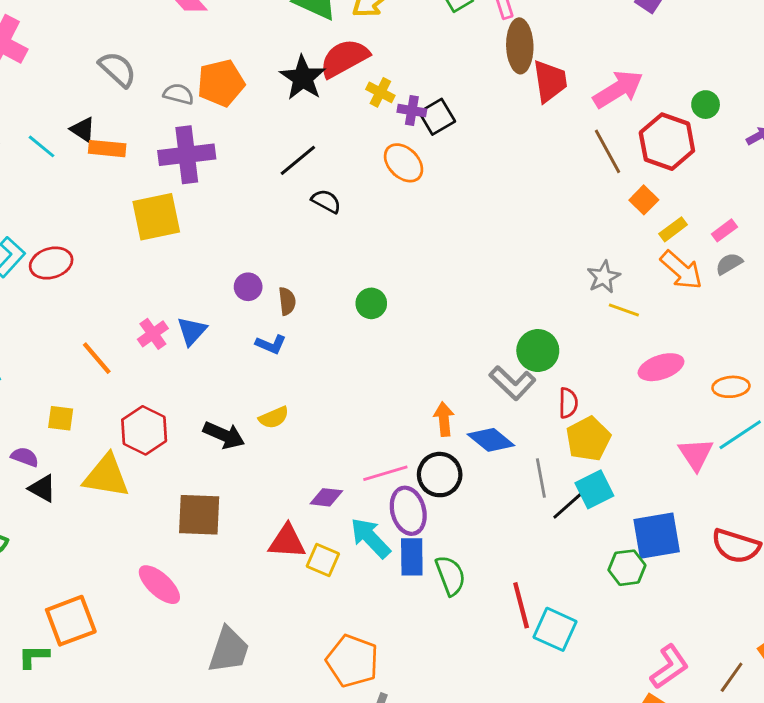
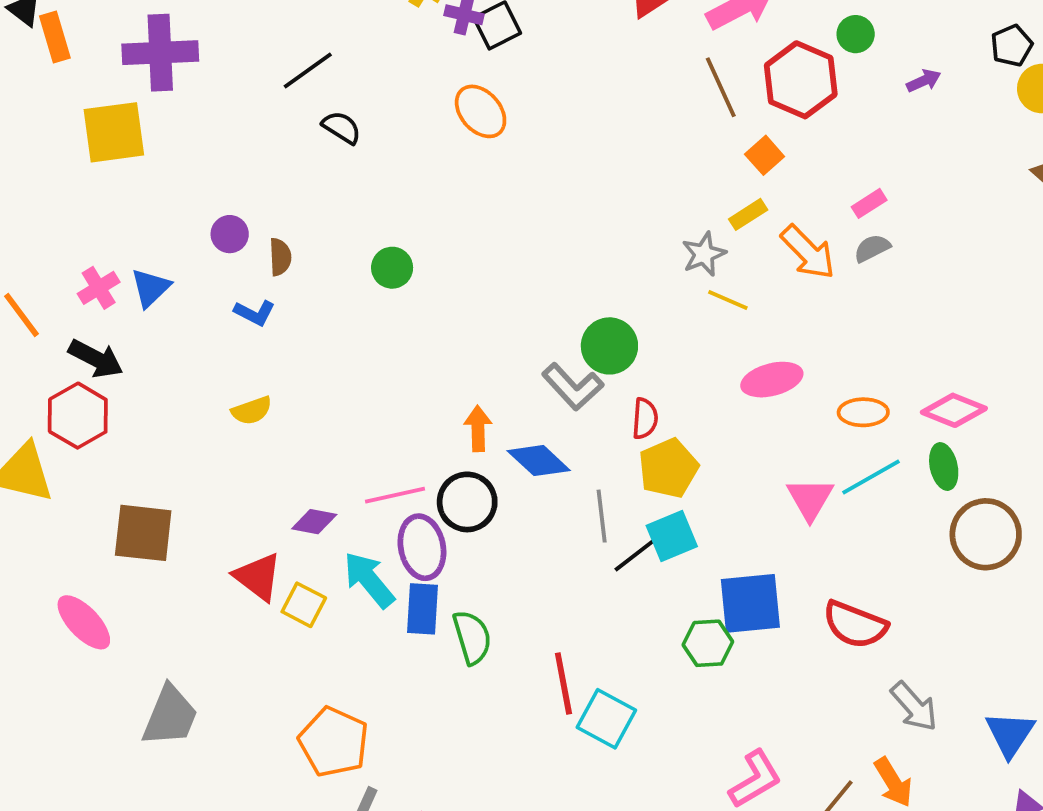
orange rectangle: (107, 149) -> (55, 37), turned 64
orange ellipse: (404, 163) -> (481, 111), moved
yellow rectangle: (673, 229) -> (748, 214), moved
black arrow: (224, 435) -> (96, 359), moved
red triangle: (287, 541) -> (258, 577), turned 30

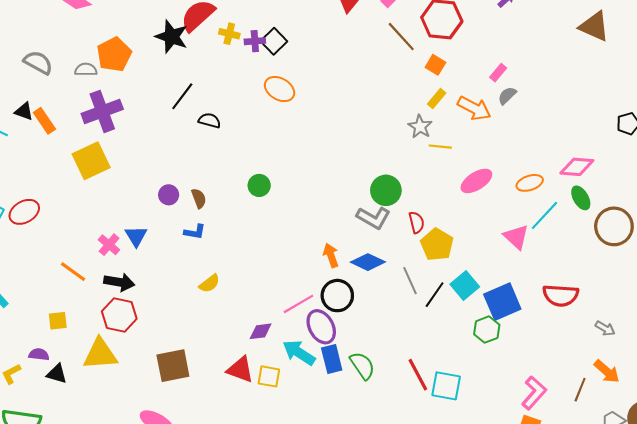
cyan square: (672, 536) -> (465, 286), moved
gray arrow: (914, 706) -> (605, 328), size x0.7

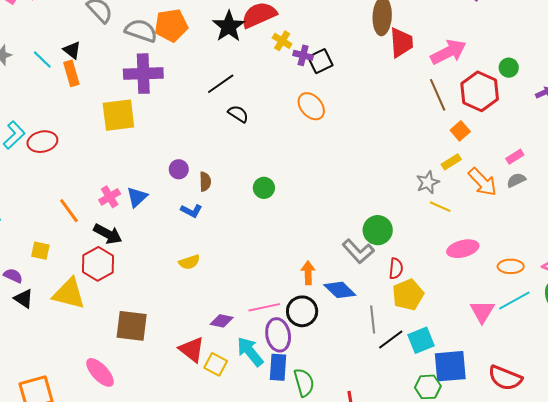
gray semicircle: (86, 70) -> (141, 31), size x1.5
orange rectangle: (44, 121) -> (71, 73), moved

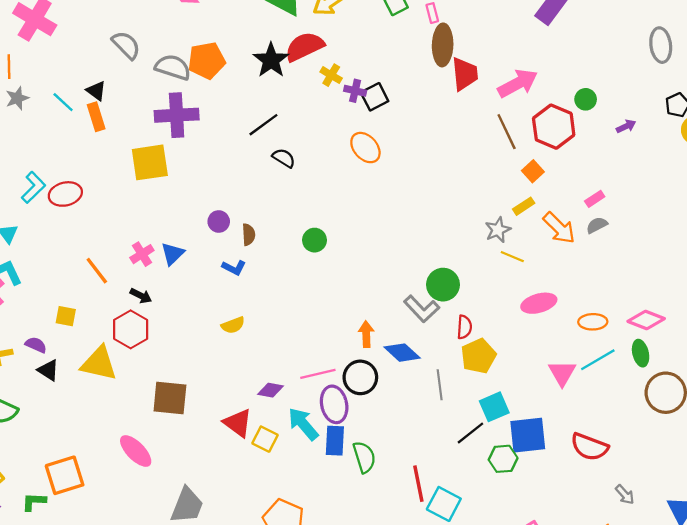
black arrow: (108, 234) -> (141, 296), size x0.7
black line: (391, 340) -> (470, 433), moved

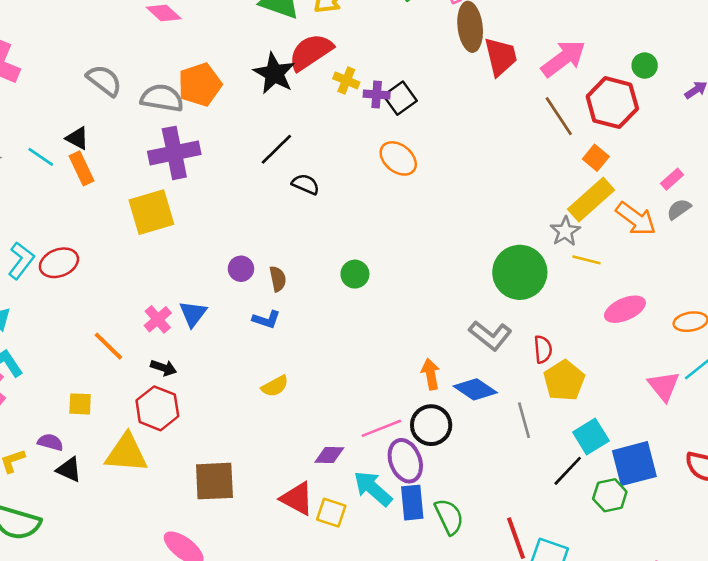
yellow rectangle: (524, 206) -> (591, 200), size x1.8
green circle: (443, 285) -> (520, 272), moved, size x1.4

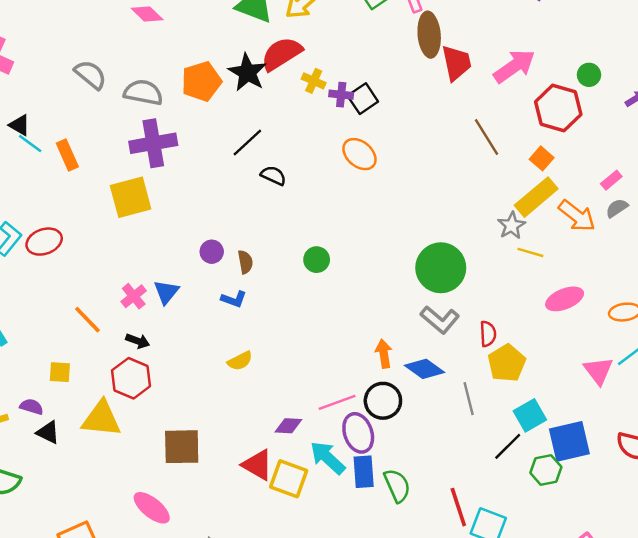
orange pentagon: (200, 85) -> (201, 81), moved
brown line: (559, 116) -> (487, 137), moved
black triangle: (77, 138) -> (20, 125), moved
green circle: (520, 272) -> (441, 268), moved
yellow square: (331, 513) -> (289, 479), size x1.4

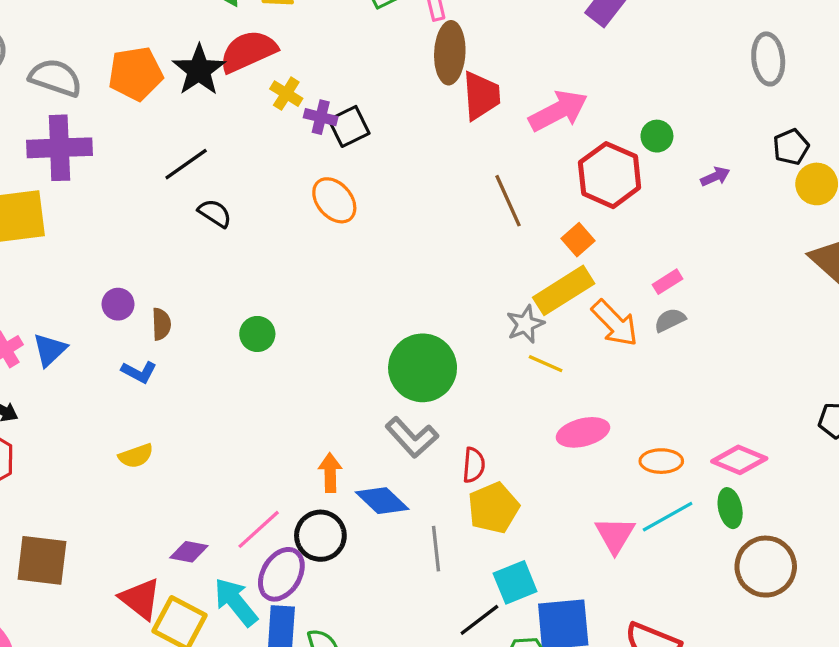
pink line: (337, 402) -> (259, 529), turned -30
purple ellipse: (358, 433) -> (281, 574), turned 42

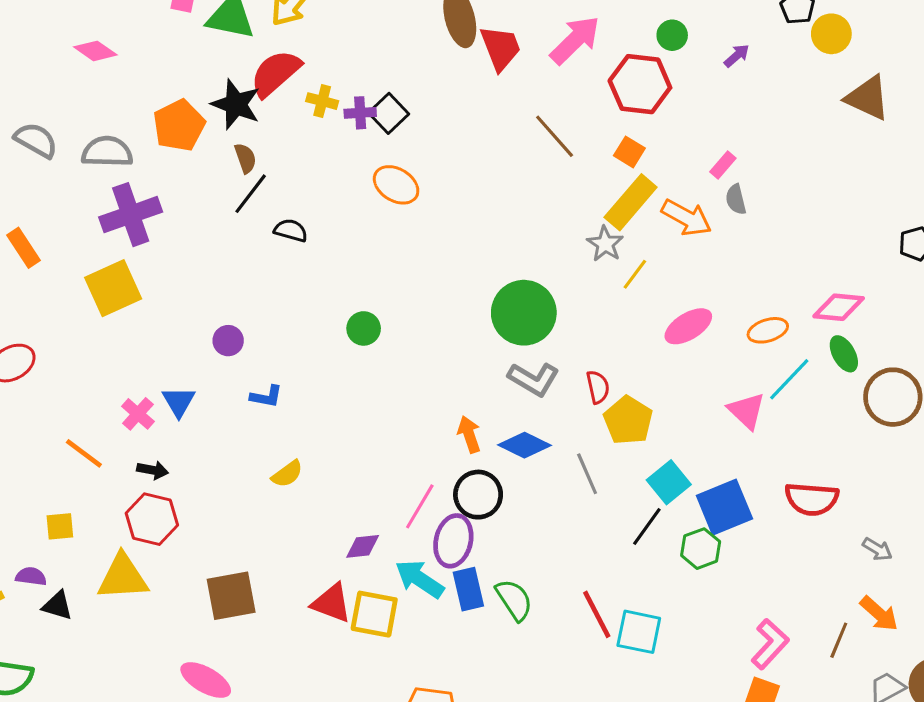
gray semicircle: (670, 320) -> (736, 199), turned -60
brown semicircle: (161, 324) -> (245, 158), moved
yellow line: (546, 364) -> (635, 274), turned -60

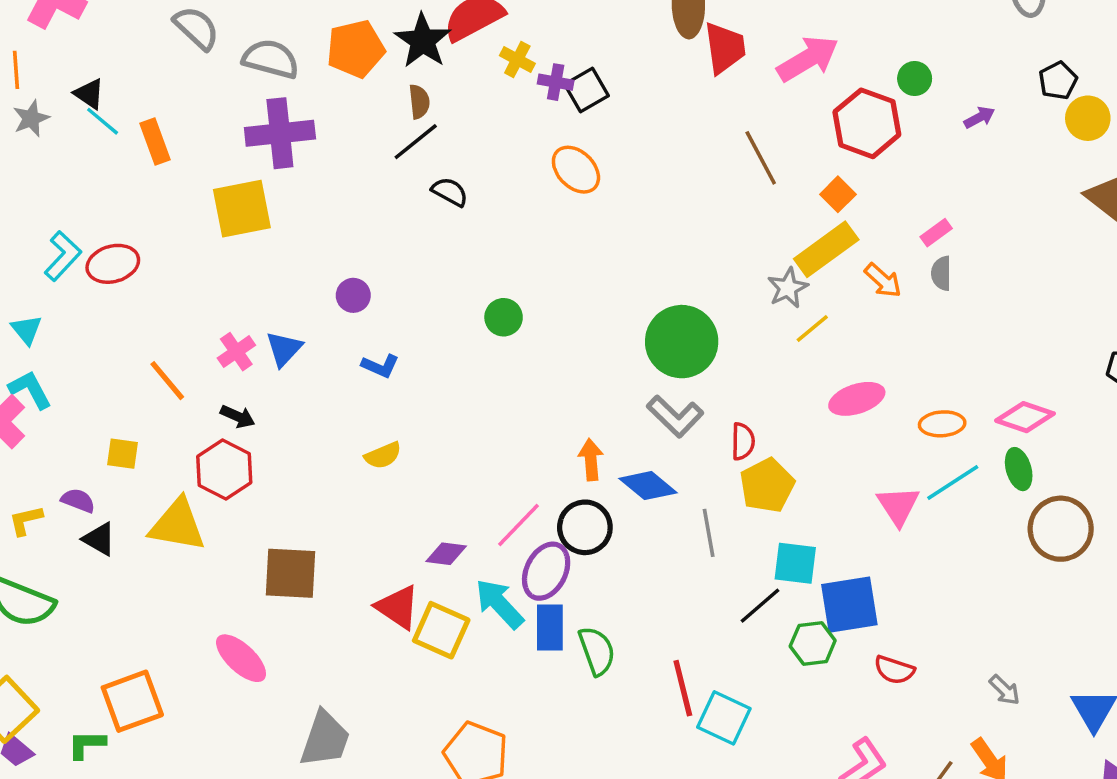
orange arrow: (686, 218) -> (883, 280), size x0.7
cyan square: (669, 482) -> (795, 563), turned 33
red semicircle: (812, 499) -> (894, 670), moved, size x0.7

